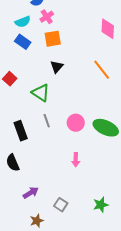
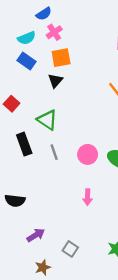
black triangle: (57, 67) -> (55, 81), moved
black rectangle: (21, 131) -> (24, 144), moved
black semicircle: (13, 163) -> (15, 201), turned -60

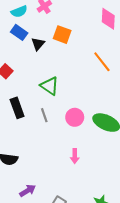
orange square: (61, 58) -> (62, 35), moved, turned 30
black triangle: (55, 81) -> (38, 44), moved
green triangle: (47, 120) -> (50, 86), moved

